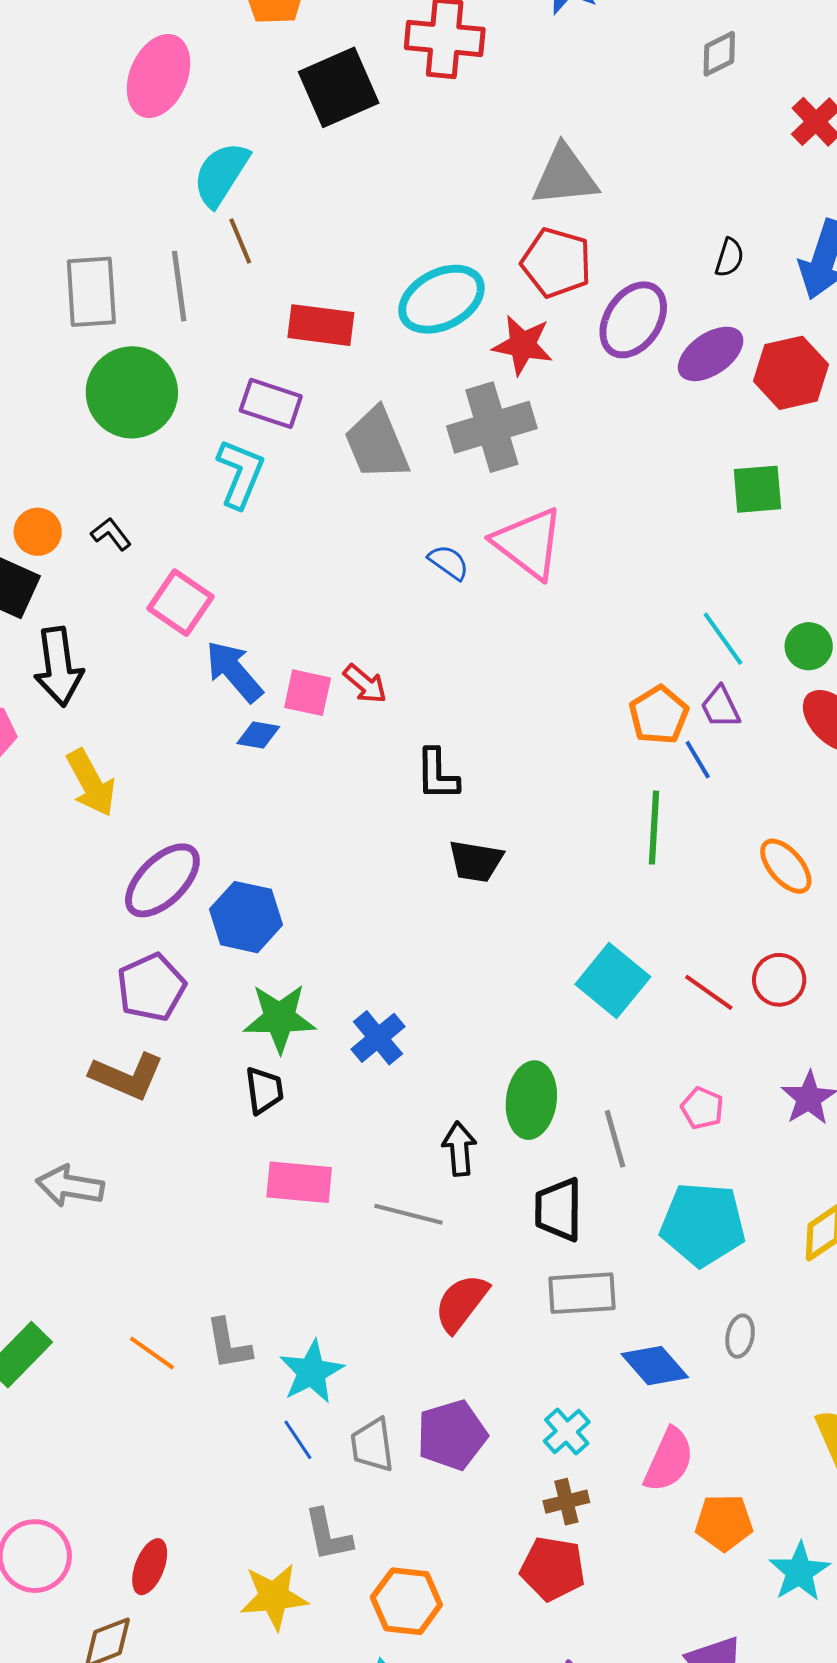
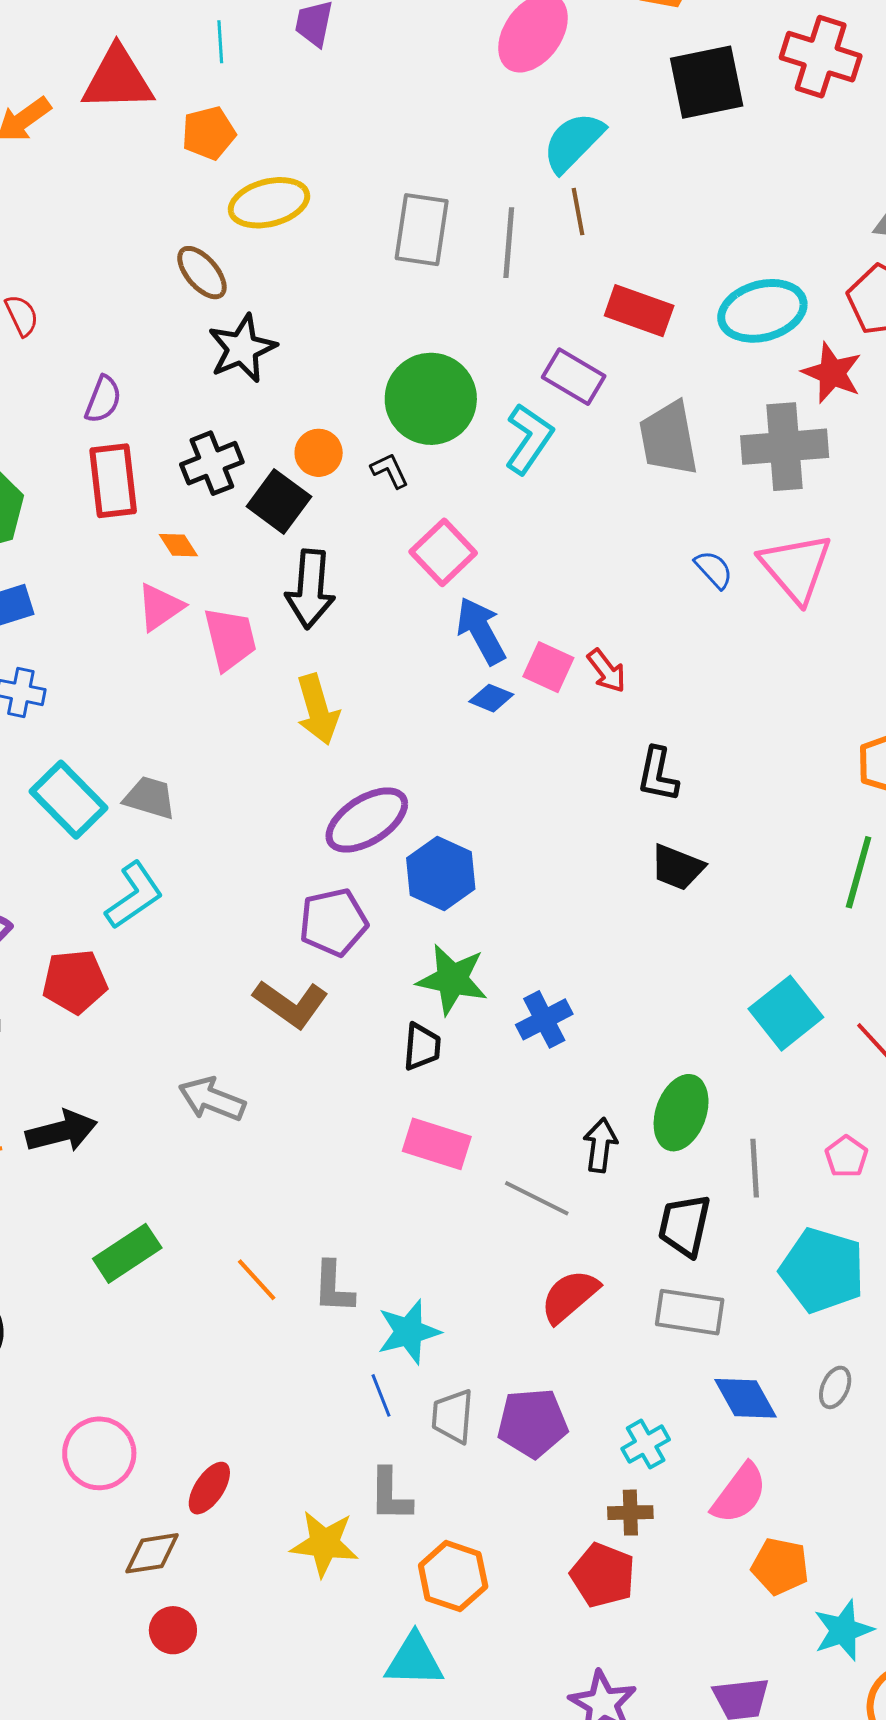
green circle: (132, 392) -> (431, 399), moved

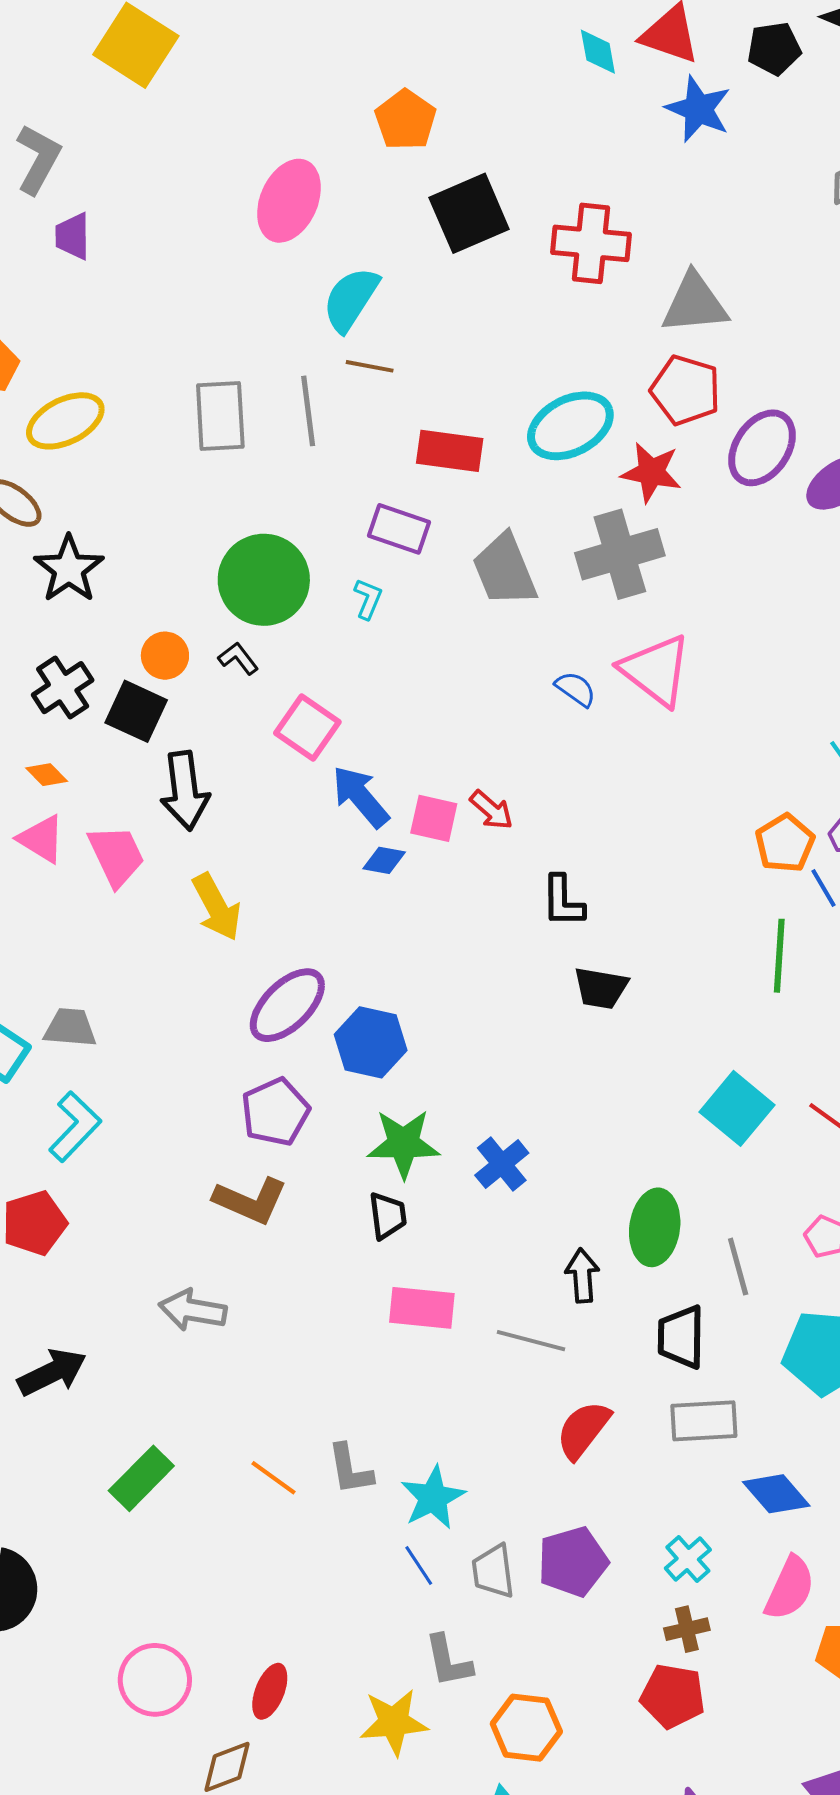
red cross: (821, 57) -> (591, 243), moved
brown line: (578, 212) -> (370, 366), turned -57
cyan L-shape: (529, 439) -> (368, 599), size x0.6
pink triangle: (160, 607) -> (41, 839), turned -42

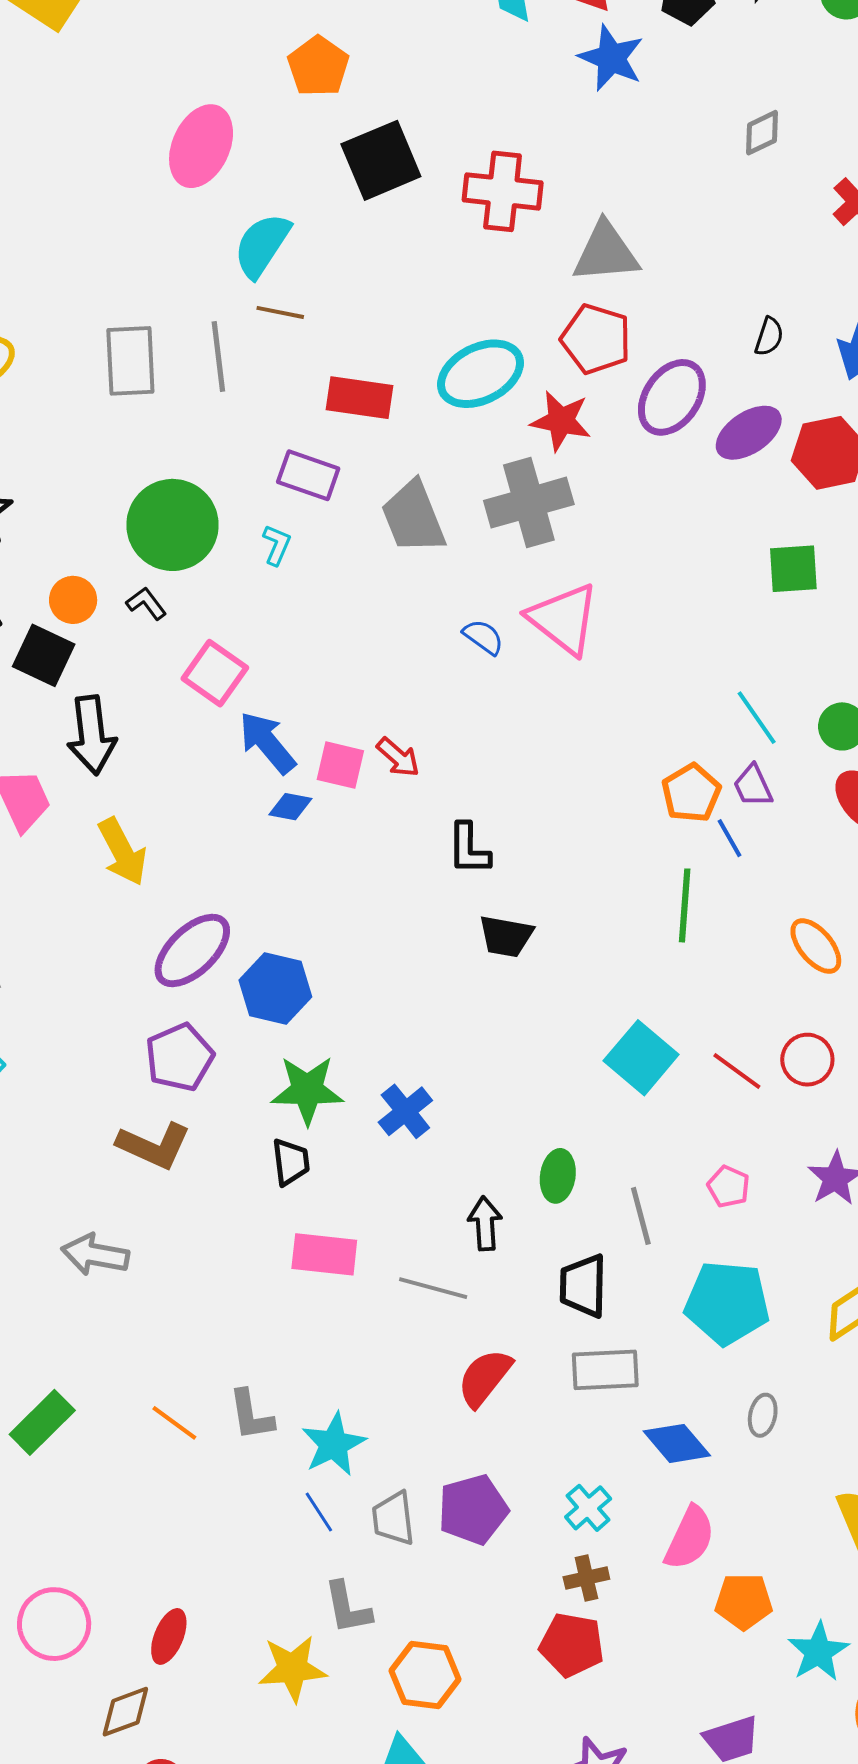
green ellipse: (655, 1227) -> (558, 1176), size x0.7

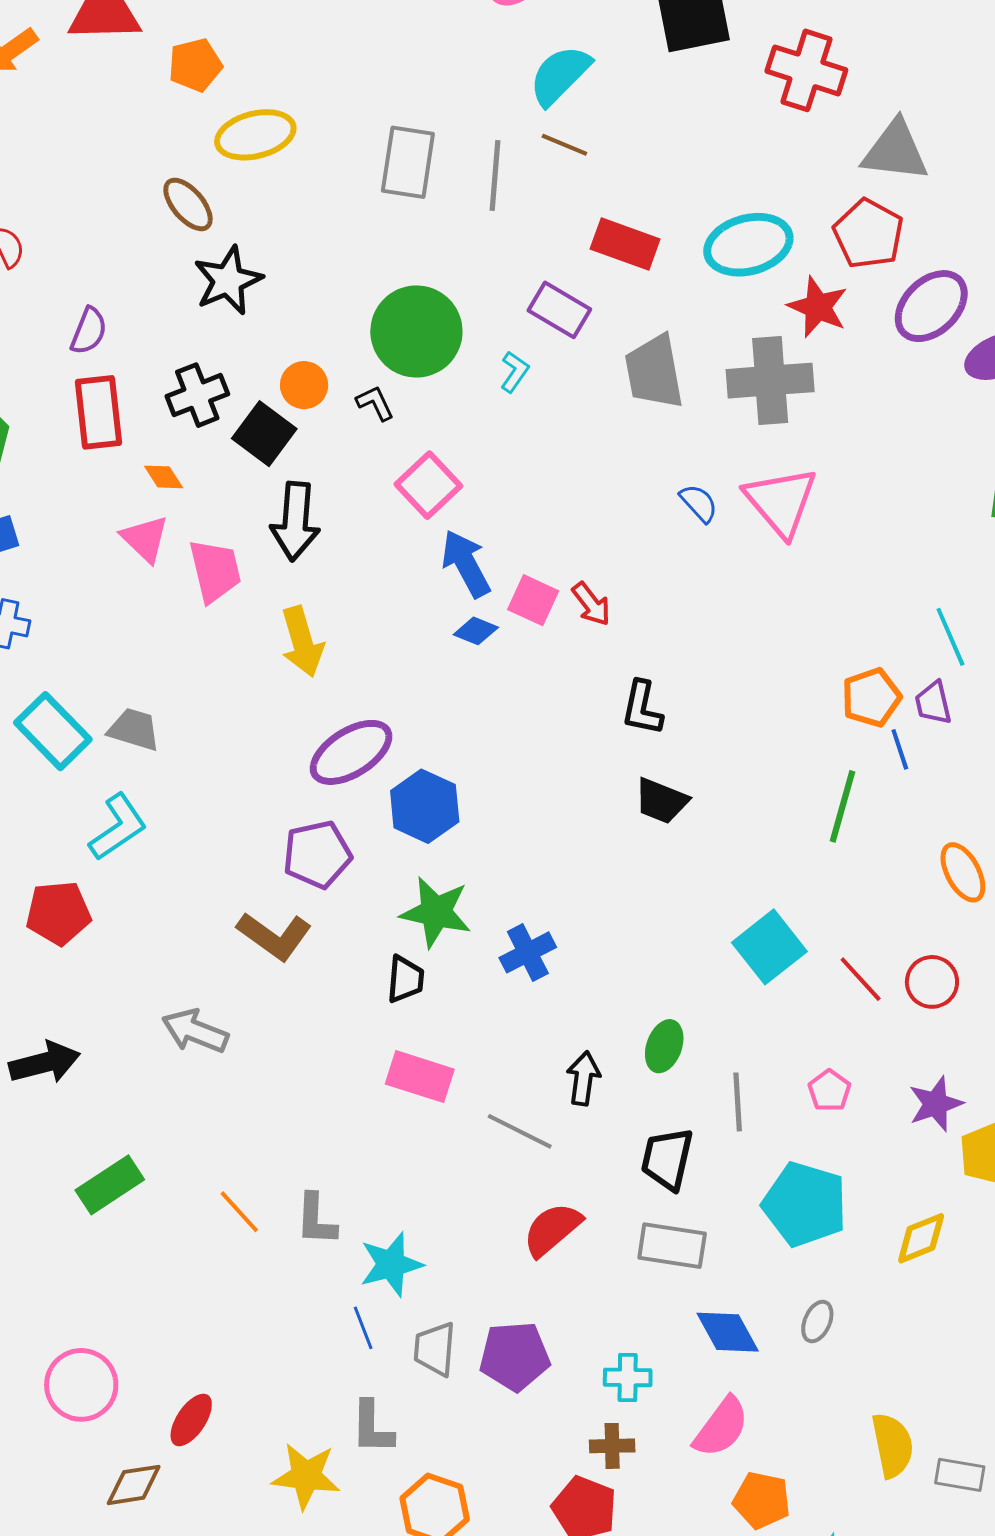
cyan cross: (588, 1508) -> (628, 1377), turned 30

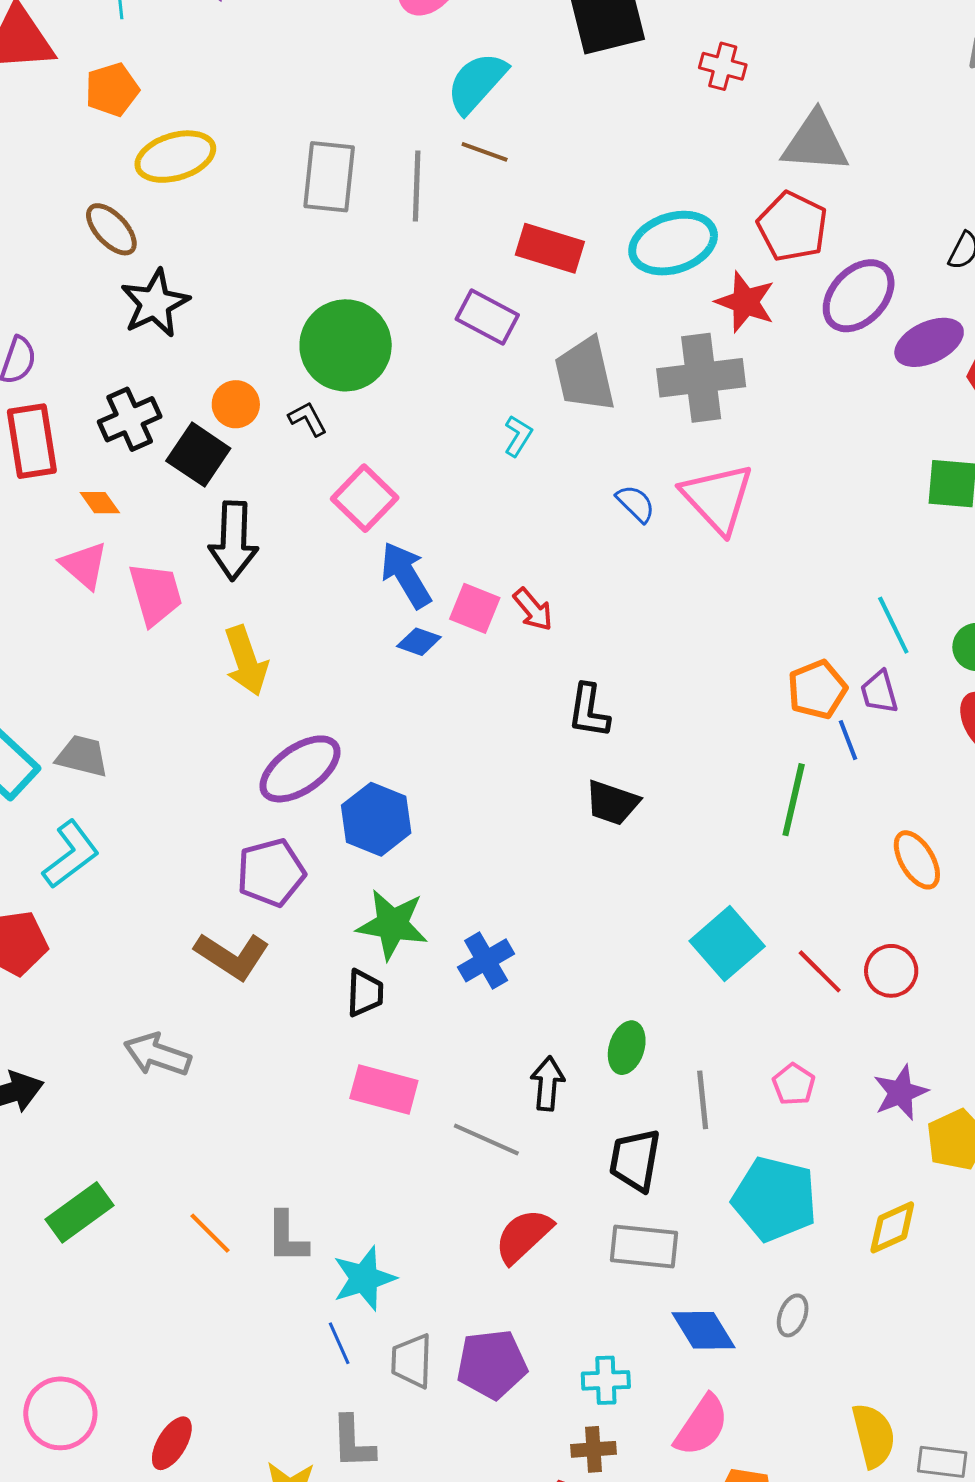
red cross: (806, 70) -> (723, 66), size x0.6
cyan L-shape: (514, 372) -> (518, 436), moved

